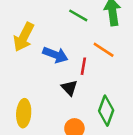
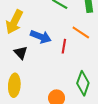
black triangle: (69, 88) -> (21, 53), moved

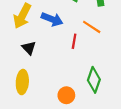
blue arrow: (41, 37) -> (52, 19), moved

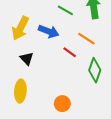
red line: (74, 41) -> (70, 52), turned -64
green diamond: (94, 80) -> (95, 70), moved

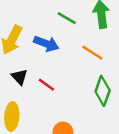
red line: (70, 52) -> (46, 85), moved

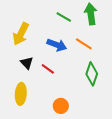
blue arrow: (46, 44) -> (57, 45), moved

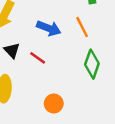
orange line: (84, 44) -> (82, 27), turned 30

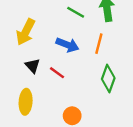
orange line: (82, 27) -> (99, 44), turned 42

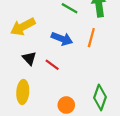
yellow arrow: (26, 32) -> (23, 27), turned 35
green diamond: (108, 79) -> (100, 97), moved

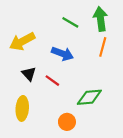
orange line: (91, 38) -> (103, 47), moved
green diamond: (100, 97) -> (89, 97), moved, turned 65

